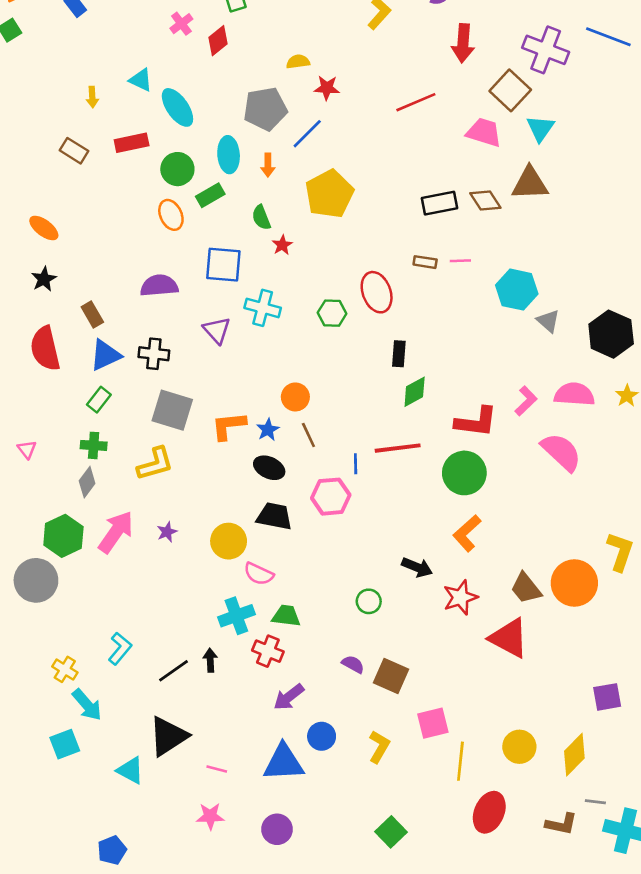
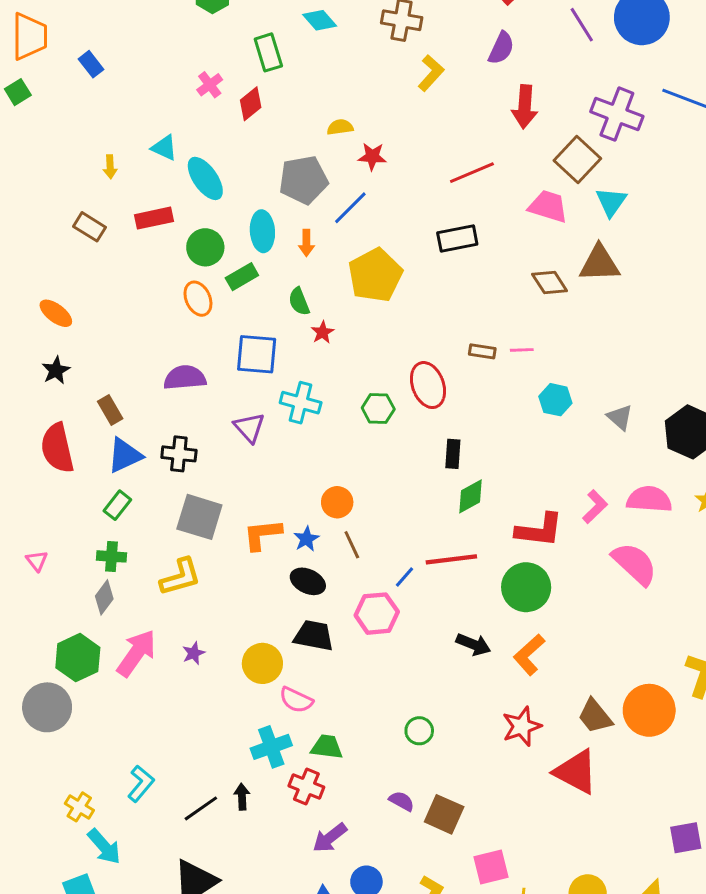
black rectangle: (439, 203) -> (457, 239), moved
cyan hexagon: (517, 290) -> (555, 400), moved, size x0.7
blue line: (356, 464) -> (405, 577), turned 42
black arrow: (417, 567) -> (473, 644), moved

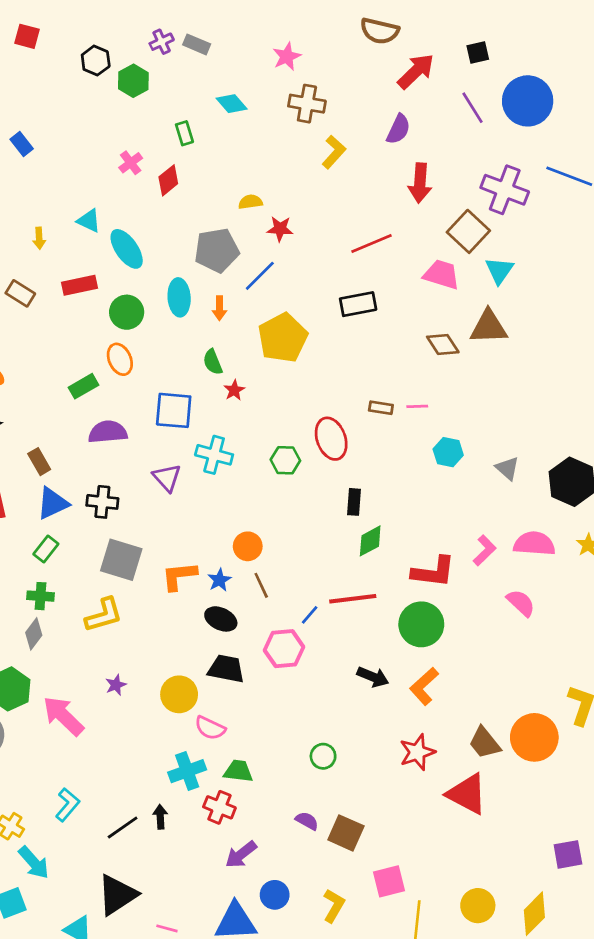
green rectangle: (268, 52) -> (184, 133), size x0.7
green rectangle: (242, 277) -> (84, 386), moved
pink semicircle: (635, 564) -> (521, 603), size x0.7
pink arrow: (136, 653) -> (63, 716), moved, turned -81

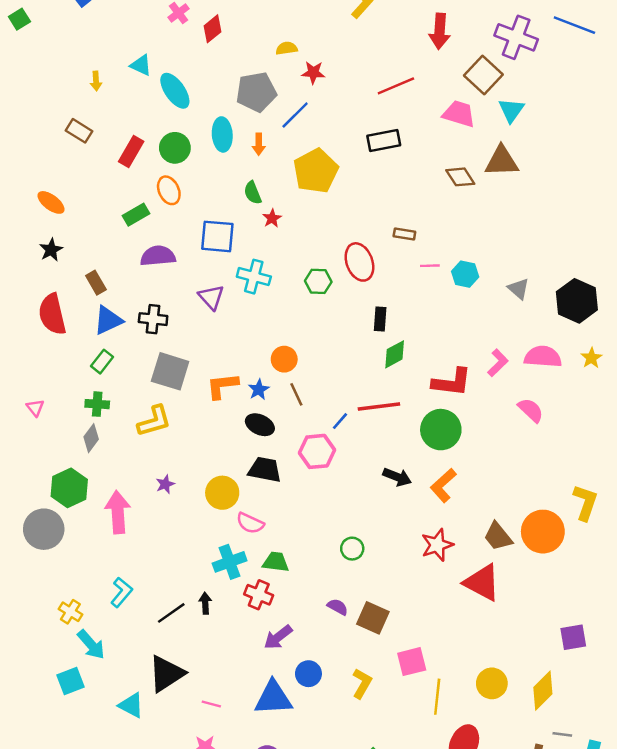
red rectangle: (80, 285) -> (131, 151), moved, turned -48
pink line: (417, 406) -> (430, 266), moved
pink arrow: (63, 716) -> (118, 512), turned 42

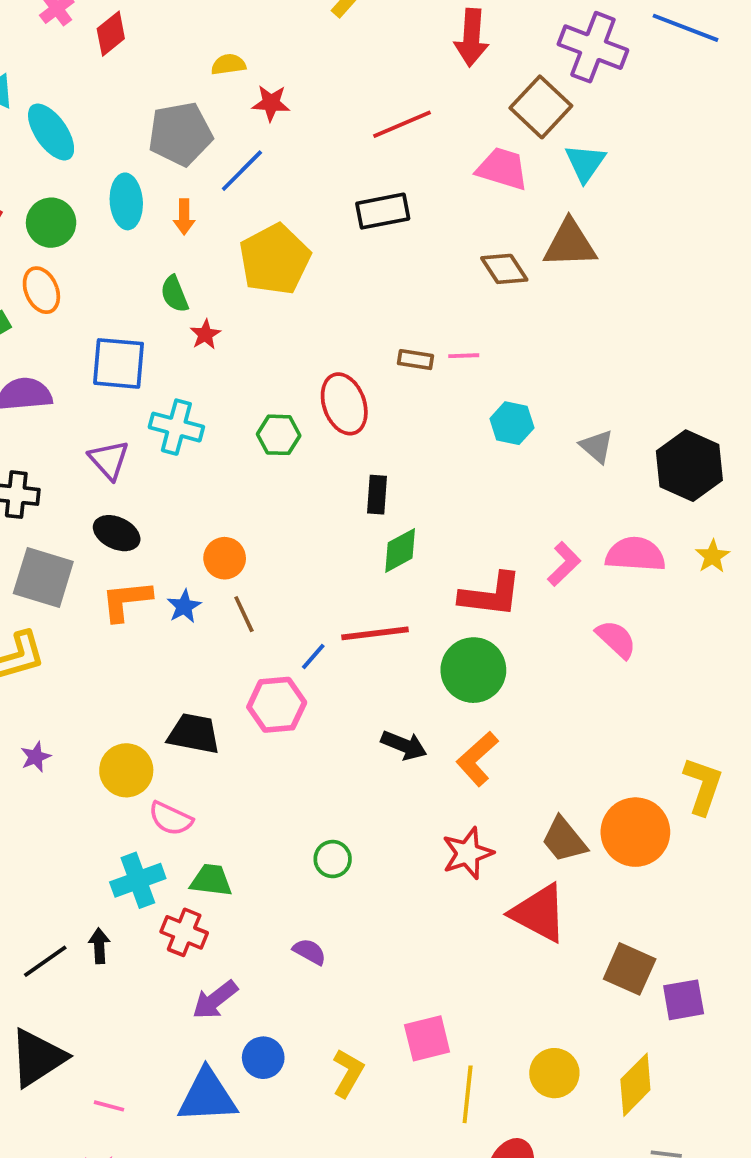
pink line: (430, 266) -> (464, 356), moved
black ellipse: (260, 425) -> (117, 533), moved
brown square: (373, 618) -> (630, 969), moved

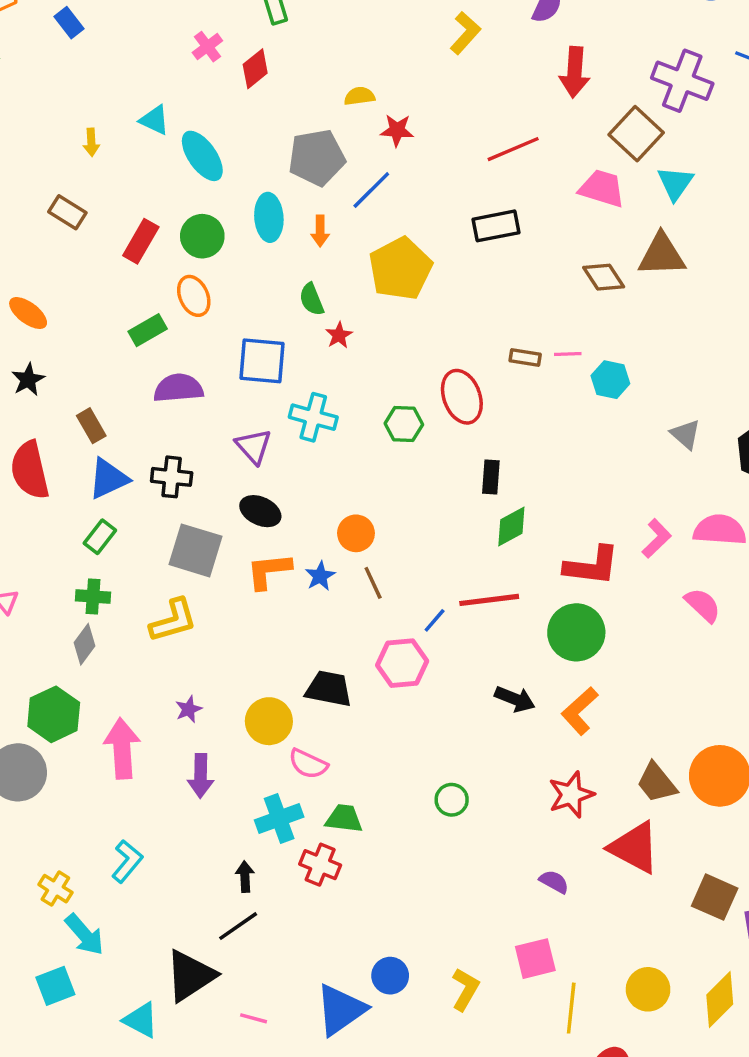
cyan hexagon: (512, 423) -> (610, 380), moved
purple semicircle: (309, 952) -> (554, 882), moved
black line: (45, 961) -> (238, 926), moved
purple arrow: (215, 1000) -> (201, 776), moved, turned -51
blue triangle: (207, 1096) -> (341, 1010), turned -32

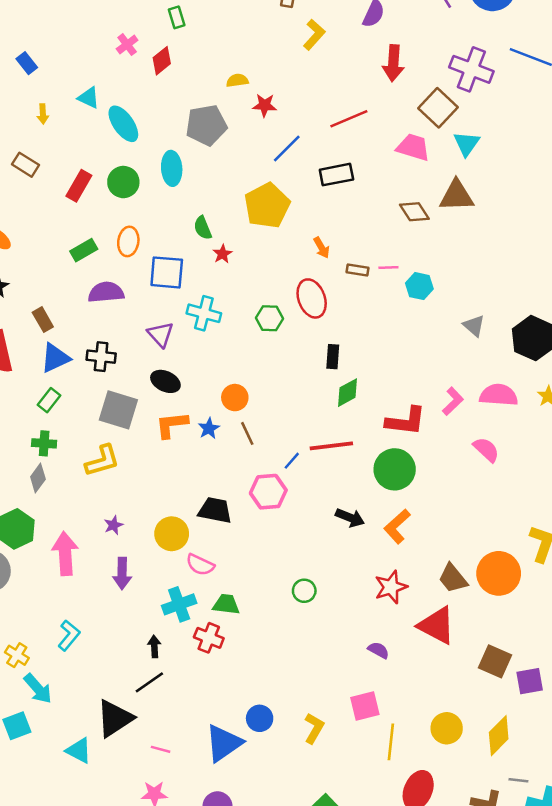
blue rectangle: (69, 23) -> (27, 63), moved
blue line: (371, 190) -> (287, 149), moved
orange arrow: (320, 231) -> (322, 248), moved, turned -30
orange ellipse: (194, 296) -> (128, 241), moved, turned 32

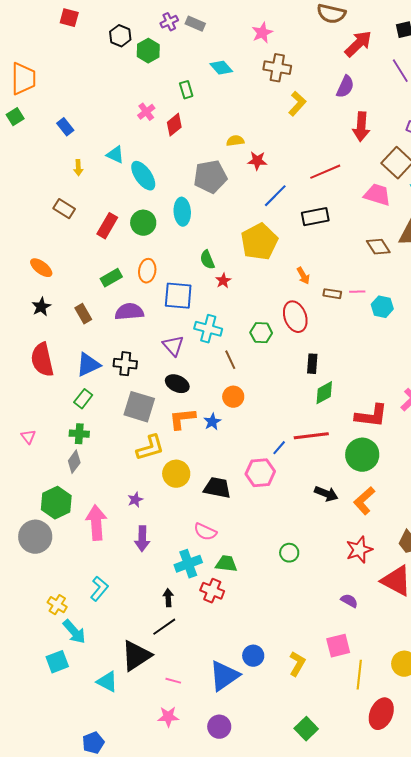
brown rectangle: (43, 320) -> (83, 314), moved
brown line: (247, 433) -> (230, 360), moved
yellow L-shape: (102, 461) -> (150, 448), moved
yellow circle: (172, 534) -> (176, 474), moved

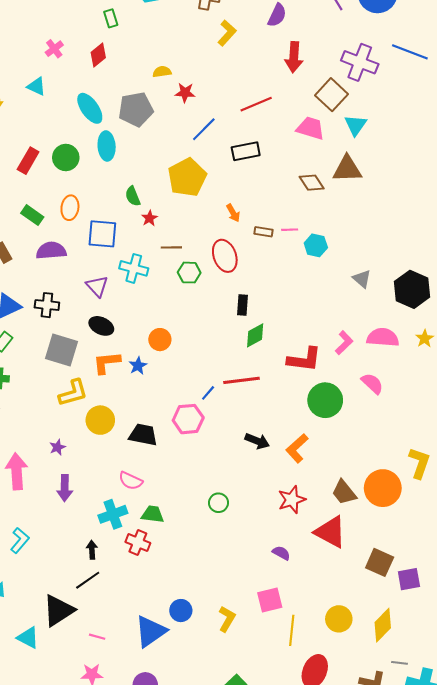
pink cross: (146, 112) -> (54, 49), moved
cyan ellipse: (143, 176) -> (90, 108), moved
green rectangle: (111, 278) -> (32, 215), turned 65
brown line: (230, 360) -> (171, 247), moved, turned -66
green circle: (362, 455) -> (325, 400), moved

